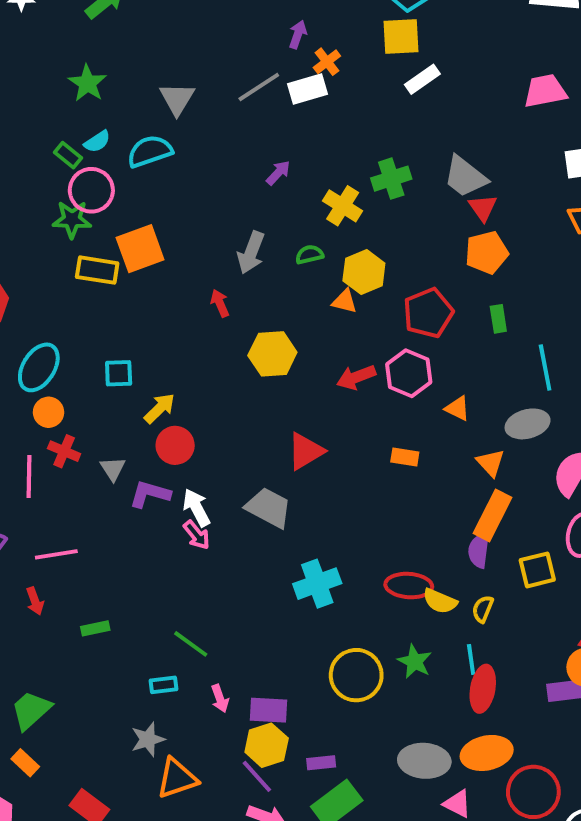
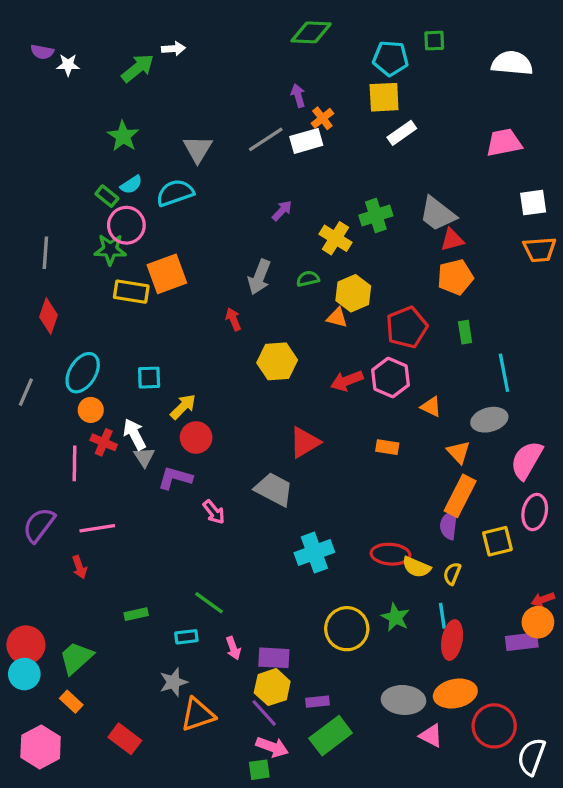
purple arrow: (298, 34) -> (298, 96), turned -35
red triangle: (483, 208) -> (452, 240), turned 50
white arrow: (197, 508) -> (134, 434), moved
green rectangle: (95, 628) -> (136, 614), moved

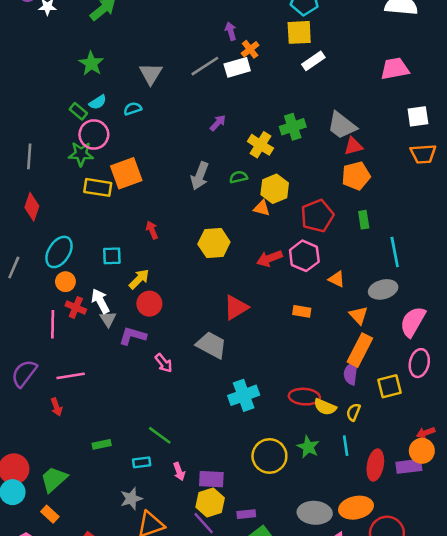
cyan semicircle: (175, 193) -> (133, 109), size x0.6
red arrow: (233, 319) -> (152, 230), moved
red ellipse: (452, 640) -> (375, 465), moved

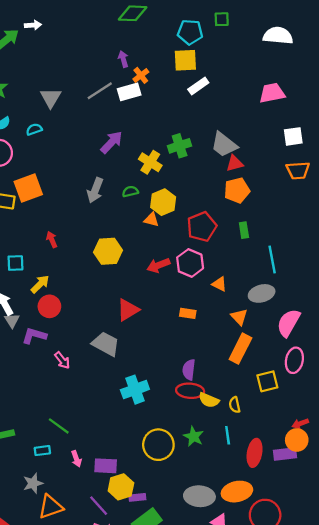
purple arrow: (218, 123) -> (112, 142), size x1.5
purple semicircle: (351, 373) -> (189, 370), moved
yellow semicircle: (353, 412) -> (235, 405), turned -35
yellow hexagon: (210, 502) -> (121, 487), moved

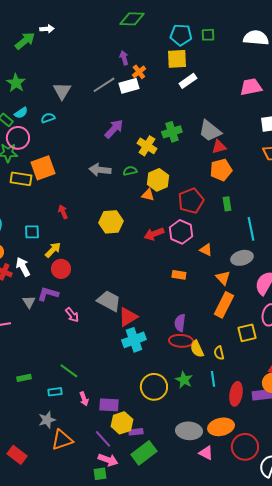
green square: (222, 19) -> (208, 35), moved
gray arrow: (95, 190) -> (100, 170), turned 75
red triangle: (128, 310) -> (128, 317), moved
gray triangle: (12, 320) -> (29, 302), moved
yellow semicircle: (209, 400) -> (197, 349), turned 42

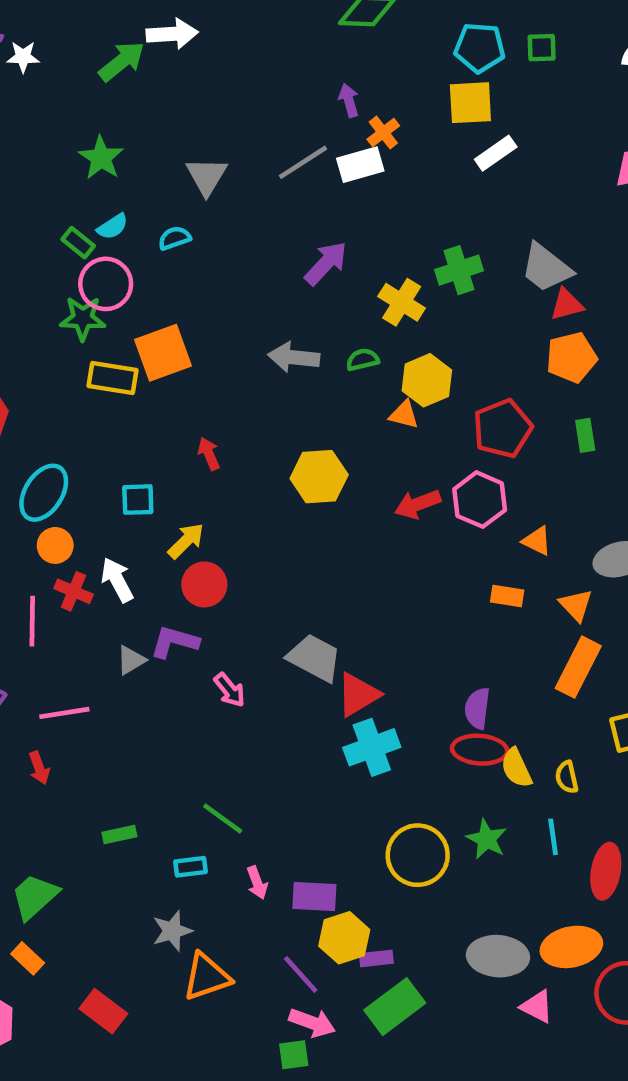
white arrow: (47, 29) -> (172, 34), size x1.5
orange rectangle: (179, 275) -> (507, 596), moved
gray triangle: (29, 302) -> (131, 660), turned 32

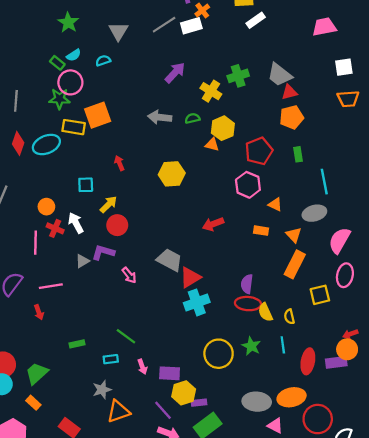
cyan ellipse: (44, 493) -> (46, 145), moved, turned 36
red arrow: (418, 504) -> (213, 224), moved

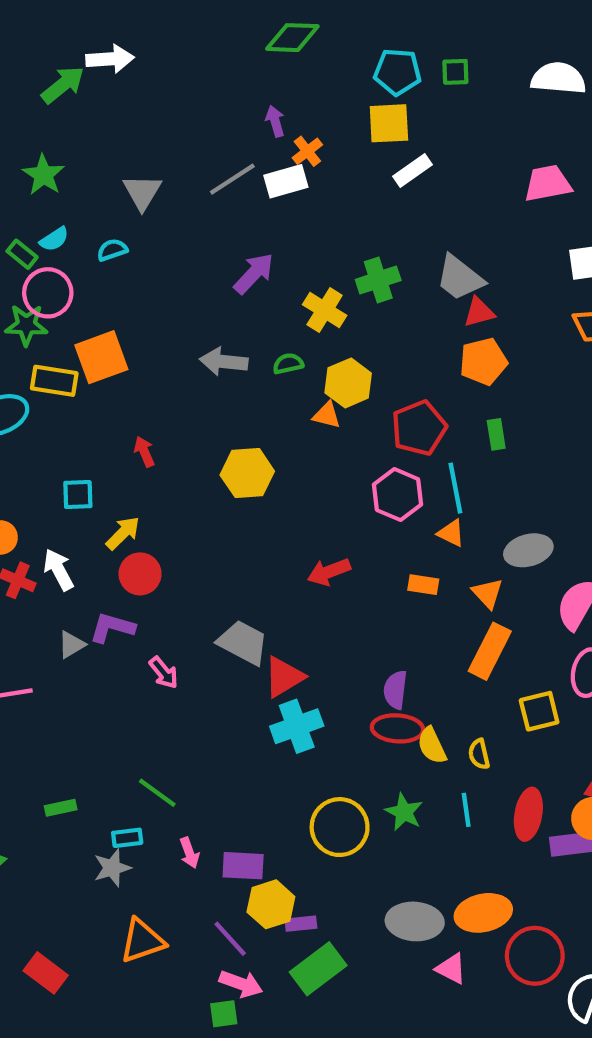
cyan line: (324, 182) -> (455, 488), moved
red ellipse: (308, 361) -> (528, 814), moved
gray star: (102, 390) -> (112, 868), moved

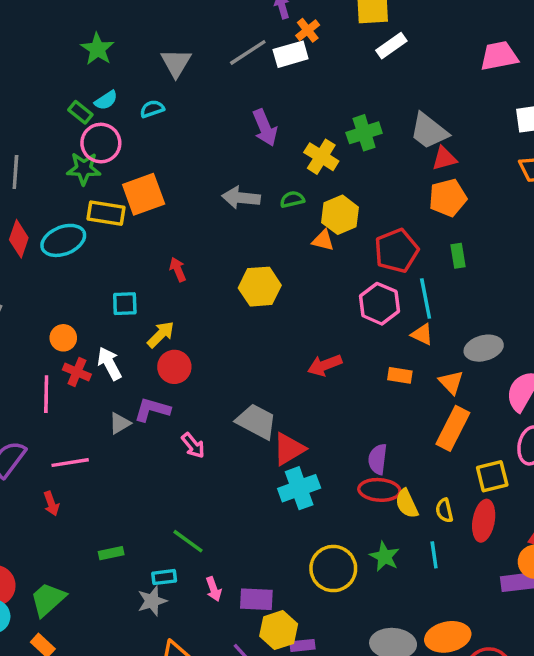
purple arrow: (254, 274) -> (265, 128), turned 114
red ellipse: (528, 814) -> (484, 521), moved

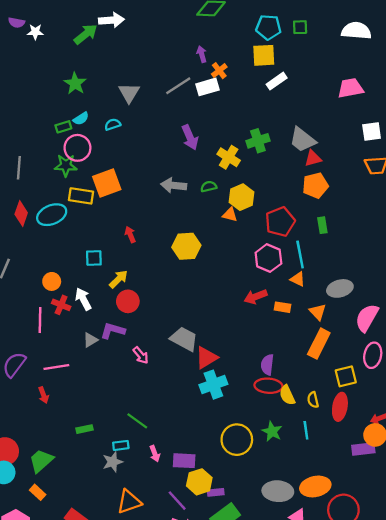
green rectangle: (80, 112) -> (63, 127), turned -56
red arrow: (325, 365) -> (256, 297), moved

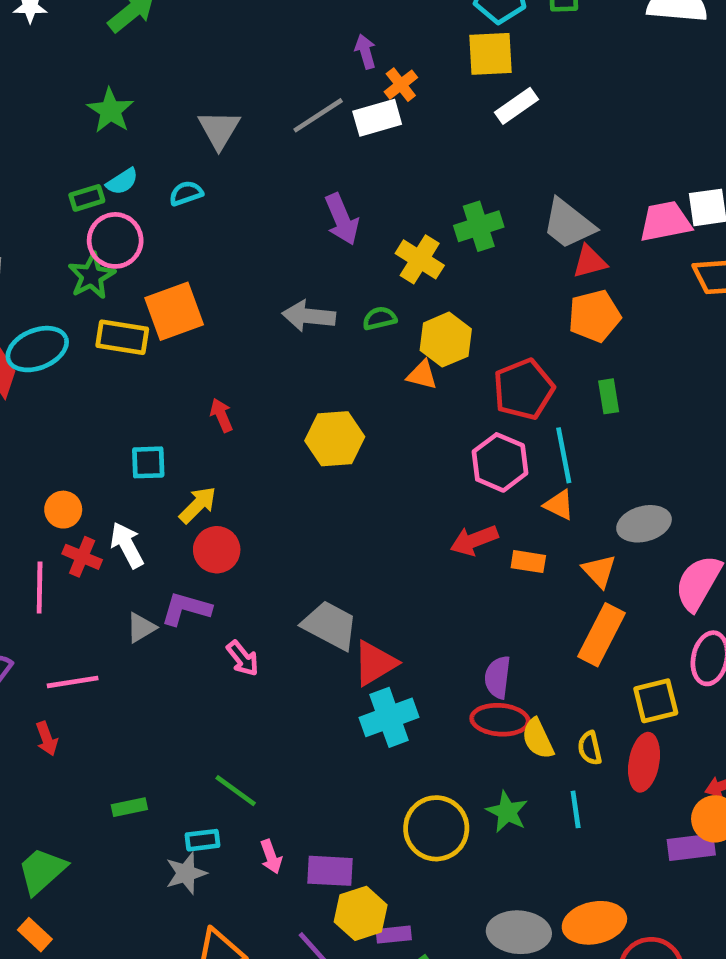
pink trapezoid: (350, 88) -> (665, 222), moved
green star: (66, 165) -> (92, 276), turned -30
cyan ellipse: (52, 215) -> (37, 349), moved

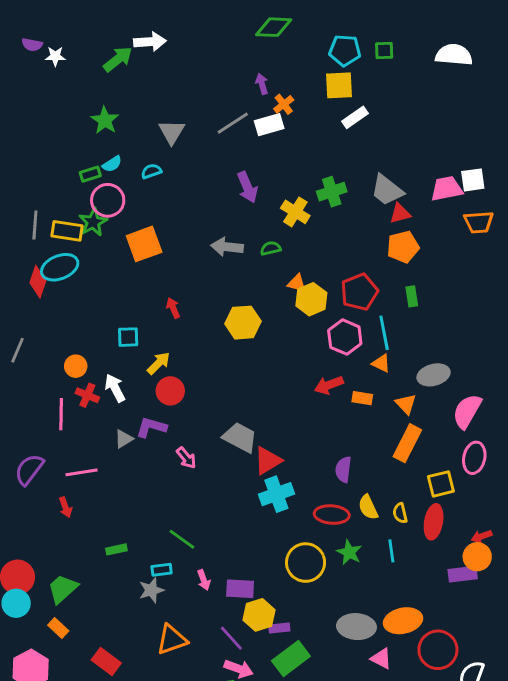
yellow rectangle: (122, 337) -> (67, 231), moved
yellow hexagon: (446, 340) -> (311, 299), moved
red ellipse: (500, 720) -> (332, 515), moved

